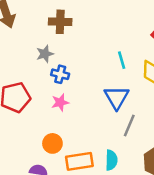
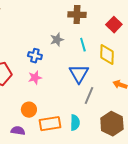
brown cross: (60, 22) -> (77, 15), moved
gray star: (45, 54) -> (57, 40), moved

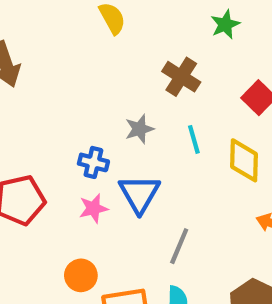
brown cross: (77, 15) -> (181, 77), turned 30
blue triangle: (79, 74) -> (139, 194), moved
gray line: (89, 96) -> (179, 246), moved

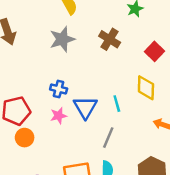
gray star: (139, 129) -> (62, 39), moved, size x1.5
cyan line: (194, 139) -> (117, 104), moved
orange circle: (81, 275) -> (25, 138), moved

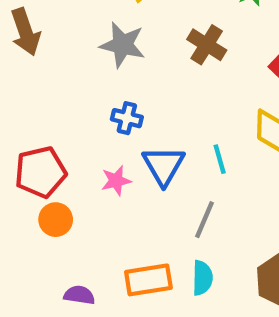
gray star: (62, 39) -> (123, 45), turned 30
blue cross: (59, 89) -> (127, 118), moved

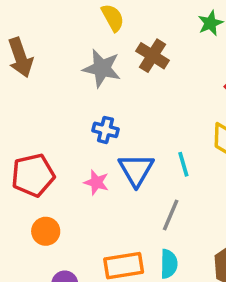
brown cross: (207, 45) -> (153, 56), moved
pink star: (116, 181) -> (96, 182), turned 30
orange circle: (56, 220) -> (46, 231), moved

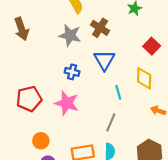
blue triangle: (136, 170) -> (104, 60), moved
pink star: (96, 182) -> (67, 103), size x1.6
orange circle: (46, 231) -> (41, 141), moved

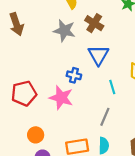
blue cross: (72, 72) -> (74, 75), moved

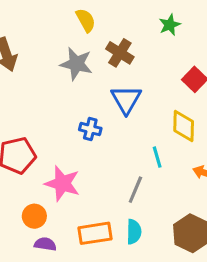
cyan line: (112, 87) -> (157, 157), moved
pink star: (61, 98) -> (62, 184), moved

